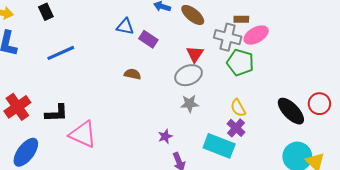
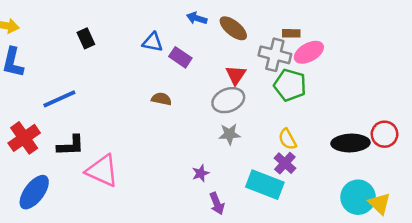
black rectangle: (46, 12) -> (86, 38), moved
blue line: (61, 53) -> (59, 99), moved
black ellipse: (291, 111) -> (350, 143), turned -48

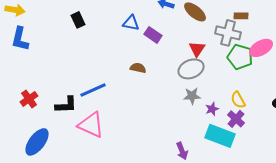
pink ellipse: (309, 52) -> (261, 48), moved
blue line: (59, 99) -> (93, 90), moved
red cross: (24, 138) -> (29, 99), size x0.7
purple star: (201, 173) -> (212, 109), moved

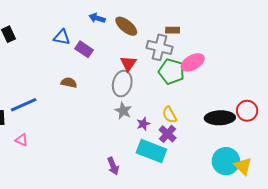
gray ellipse: (191, 69) -> (122, 84), turned -55
gray star: (192, 96) -> (123, 111), turned 30
pink triangle: (91, 125) -> (22, 140), size x0.5

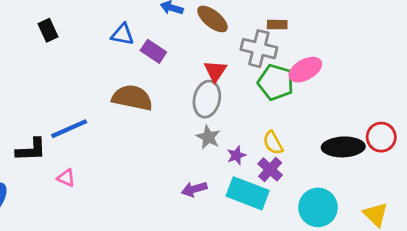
brown semicircle: (69, 83) -> (132, 98), size x1.8
cyan circle: (226, 161) -> (318, 207), moved
purple arrow: (113, 166) -> (194, 189), moved, turned 96

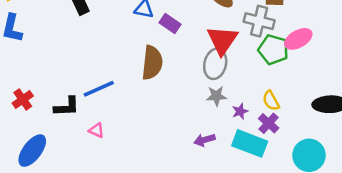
red triangle: (215, 71) -> (222, 40), size x1.6
brown semicircle: (132, 98) -> (152, 63), turned 84
gray star: (208, 137) -> (216, 96), turned -30

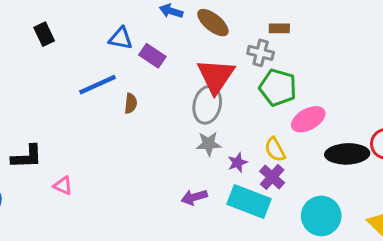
gray cross: (259, 21) -> (261, 53), size x0.7
pink ellipse: (298, 39) -> (308, 119), moved
brown semicircle: (152, 63) -> (131, 103), size x0.5
blue line: (99, 89) -> (98, 85), moved

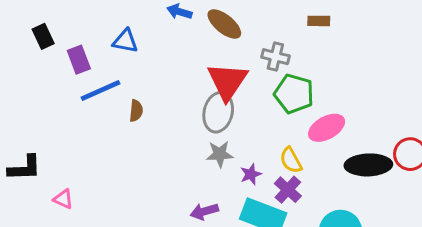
brown rectangle: (279, 28) -> (319, 21), moved
purple rectangle: (152, 56) -> (79, 60), moved, turned 35

